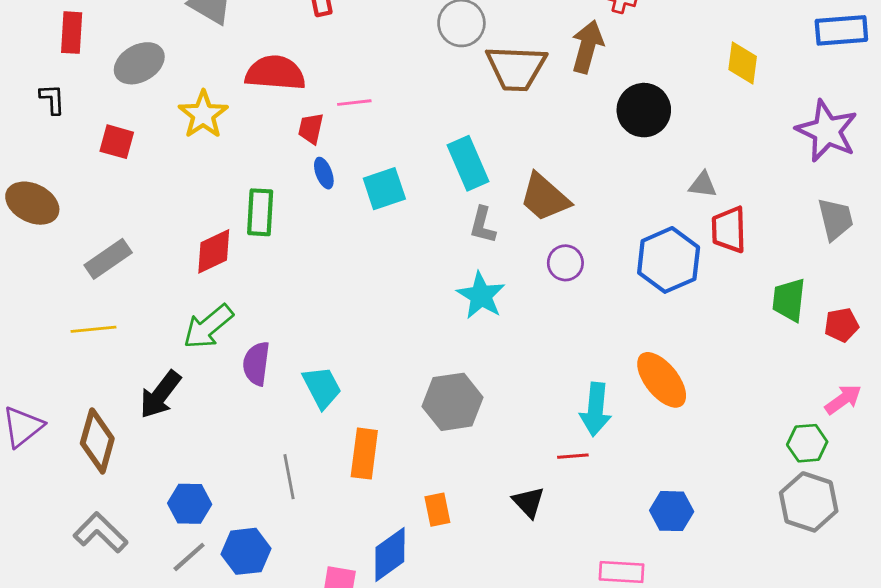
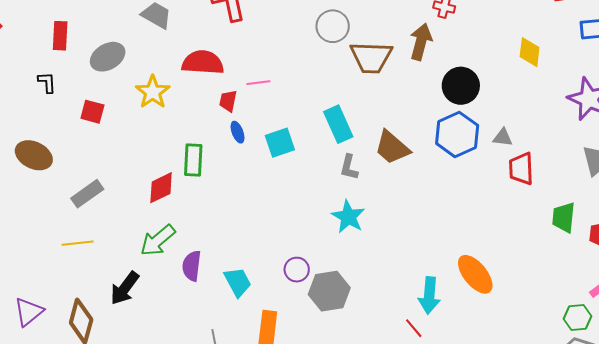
blue hexagon: (669, 260) -> (457, 134), moved
purple circle: (565, 263) -> (297, 270), moved
red line: (573, 456) -> (414, 328), turned 55

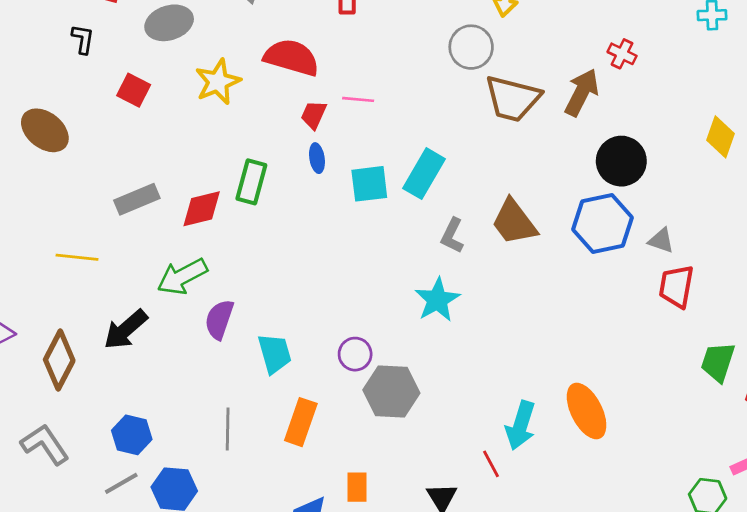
cyan rectangle: (338, 124) -> (424, 174), moved, turned 42
gray rectangle: (87, 194) -> (137, 199), moved

